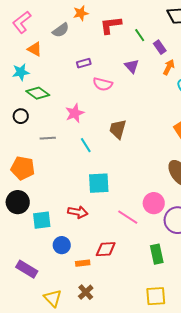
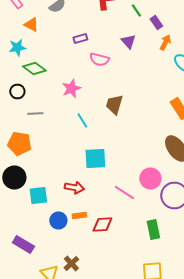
gray line: (48, 138) -> (35, 114), moved
orange rectangle: (83, 263) -> (79, 216), moved
brown cross: (86, 292) -> (71, 264), moved

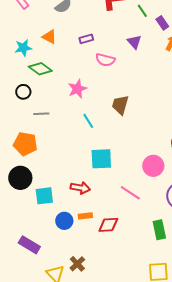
orange triangle: (31, 24) -> (49, 37), moved
pink circle: (150, 178) -> (153, 166), moved

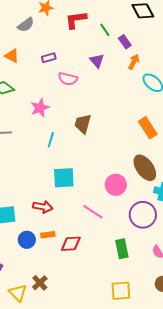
cyan line: (88, 121) -> (51, 140), turned 49

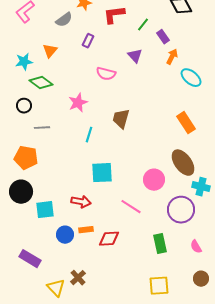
green line: (105, 30) -> (143, 25), turned 72
orange triangle: (12, 56) -> (50, 51), turned 42
purple rectangle: (49, 58) -> (88, 41), moved, turned -48

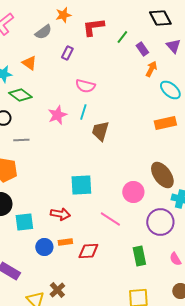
orange triangle: (50, 51) -> (29, 63), turned -35
purple triangle: (135, 56) -> (173, 46), moved
orange rectangle: (186, 123) -> (165, 123), moved, turned -70
cyan line: (89, 135) -> (83, 112), moved

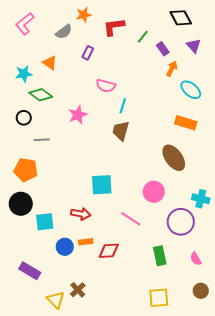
cyan line: (83, 112) -> (123, 106), moved
orange rectangle: (165, 123) -> (186, 123), turned 30
brown ellipse: (162, 175) -> (174, 158), moved

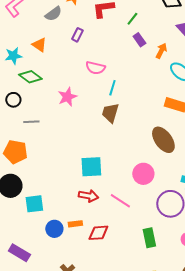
purple rectangle: (163, 49) -> (139, 40), moved
red arrow: (81, 214) -> (88, 196), moved

